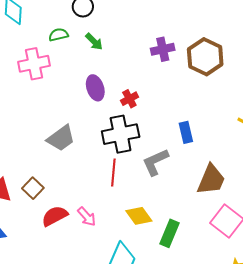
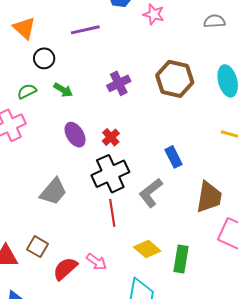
purple cross: (163, 49) -> (119, 83), moved

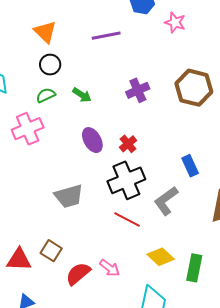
black circle: (44, 58) -> (50, 65), moved
gray trapezoid: (53, 192) -> (69, 196), turned 32
red line: (112, 213) -> (127, 220), turned -56

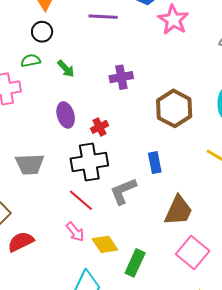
pink star: (175, 22) -> (173, 20), size x1.4
brown hexagon: (194, 88) -> (174, 108), moved
pink arrow: (110, 268) -> (75, 232), moved

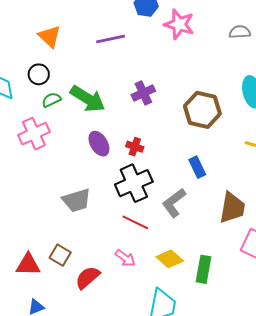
black circle: (42, 32) -> (39, 74), moved
green arrow: (66, 69) -> (88, 99), size x1.8
red cross: (99, 127) -> (135, 147), turned -30
pink arrow: (75, 232) -> (125, 258), moved

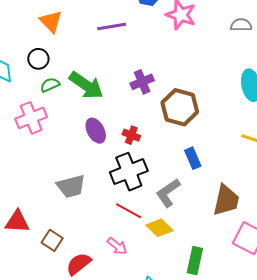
brown hexagon: (202, 110) -> (180, 107), moved
yellow diamond: (170, 259) -> (159, 228), moved
red triangle: (28, 265) -> (17, 222), moved

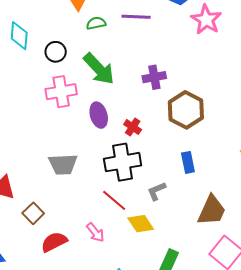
black circle: (38, 59) -> (56, 52), moved
green semicircle: (50, 85) -> (96, 23), moved
pink cross: (31, 118) -> (61, 92), moved
gray L-shape: (168, 193) -> (156, 191), size x0.7

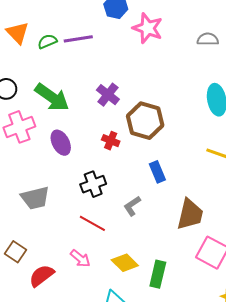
green semicircle: (96, 23) -> (47, 41), moved
purple cross: (154, 77) -> (108, 95), turned -30
red cross: (133, 127) -> (111, 141), moved
black cross: (123, 162) -> (93, 184), size x0.7
yellow diamond: (141, 224) -> (125, 263), moved

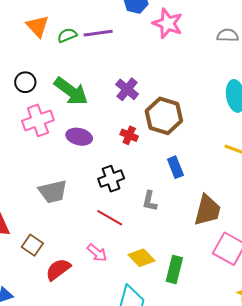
purple ellipse: (61, 143) -> (79, 137), turned -50
gray L-shape: (132, 206) -> (150, 201), turned -45

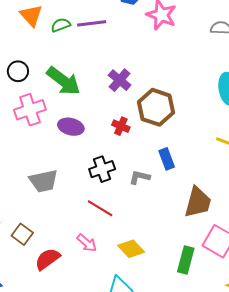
gray L-shape: (150, 201) -> (139, 177), moved, turned 90
green rectangle: (174, 270) -> (186, 260), moved

